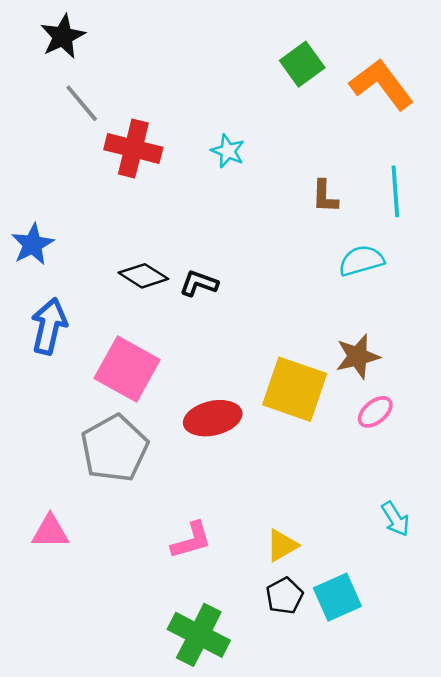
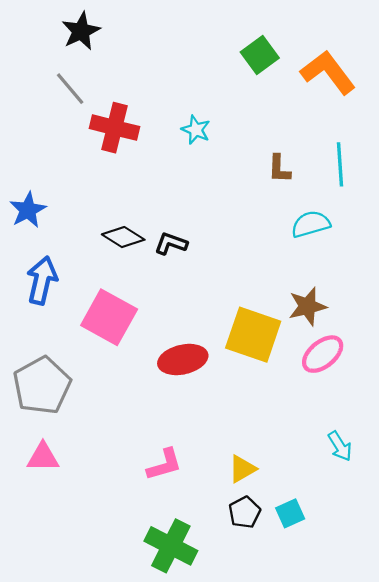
black star: (63, 36) -> (81, 31), moved
pink ellipse: (375, 412) -> (323, 354), size x1.4
gray pentagon: (114, 448) -> (42, 386), moved
cyan square: (337, 597) -> (290, 513), size x0.7

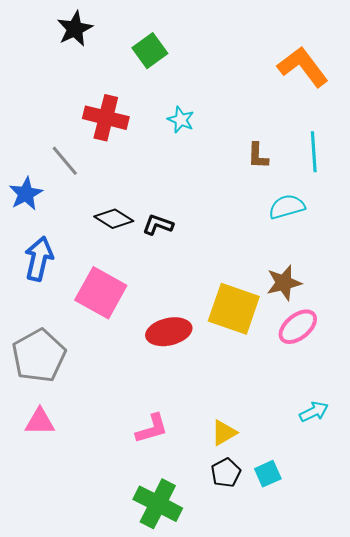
green square: (260, 55) -> (150, 51), moved
gray line: (70, 89) -> (65, 161), moved
cyan arrow: (340, 446) -> (314, 412), turned -84

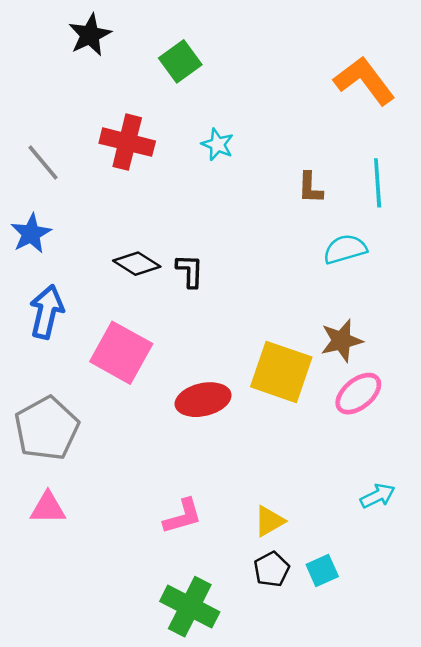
gray line: (65, 161) -> (43, 162), moved
black L-shape: (158, 225) -> (190, 271), turned 72

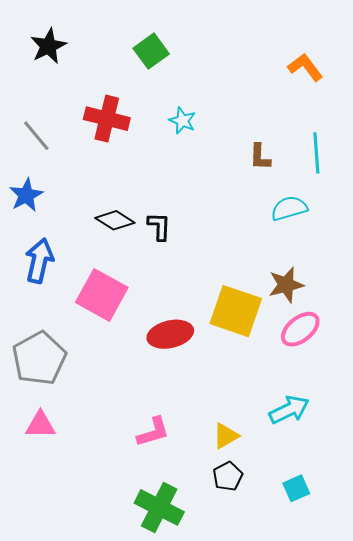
black star: (90, 35) -> (48, 46), moved
orange L-shape: (364, 81) -> (305, 67), size x0.7
cyan arrow: (378, 496) -> (289, 410), moved, size x1.4
cyan square: (322, 571) -> (296, 488), moved

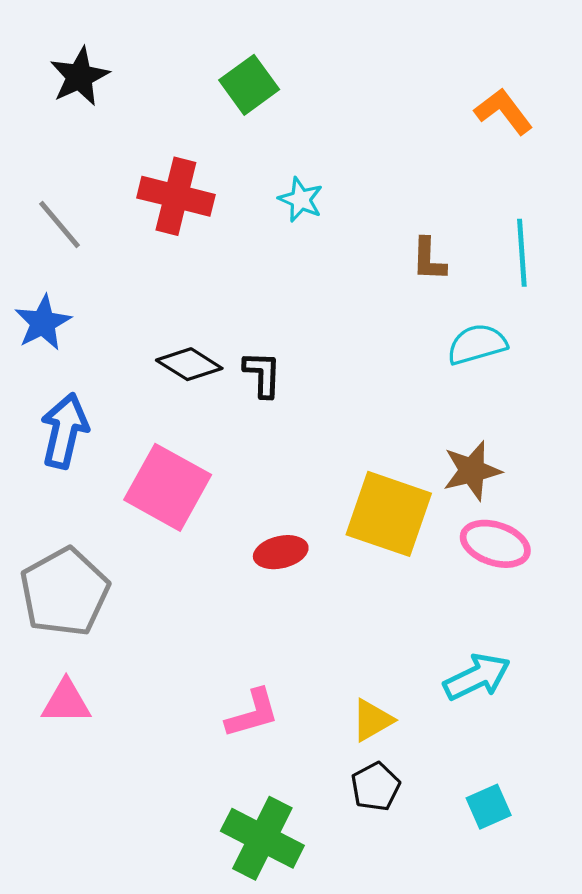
pink ellipse: (300, 329) -> (495, 544), turned 57
red ellipse: (170, 334) -> (281, 552), size x0.7

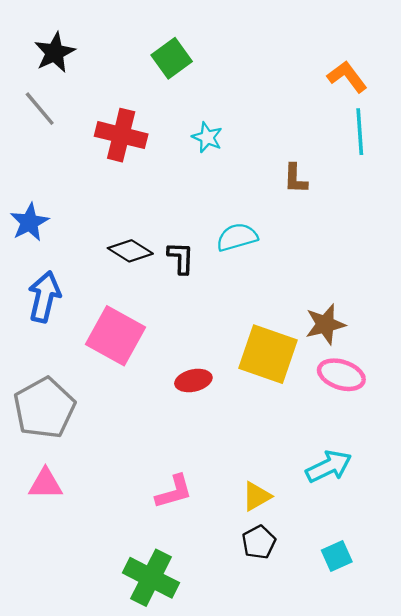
gray line: (59, 224) -> (40, 109), moved
cyan line: (522, 253) -> (360, 132), moved
cyan semicircle: (477, 344) -> (237, 237), moved
green cross: (262, 838) -> (151, 578), moved

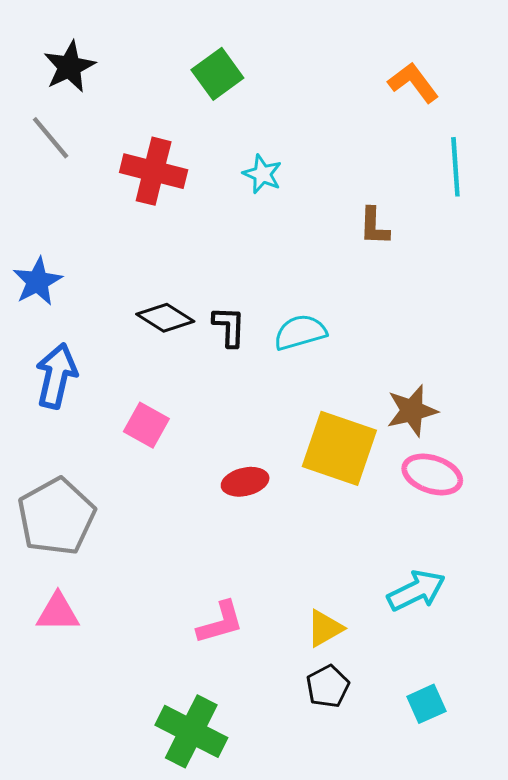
orange L-shape: (347, 77) -> (413, 83), moved
cyan semicircle: (237, 237) -> (300, 332), moved
pink square: (115, 336) -> (146, 425), size x0.6

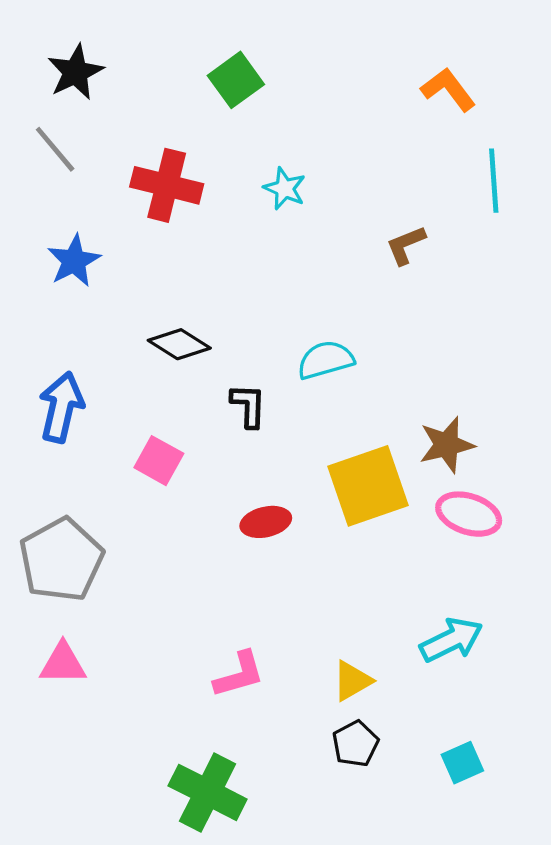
brown L-shape: (374, 226) -> (406, 245), turned 66
blue star: (37, 281) -> (74, 261), moved
black L-shape: (229, 326) -> (248, 406), moved
yellow square: (339, 448) -> (368, 486), turned -38

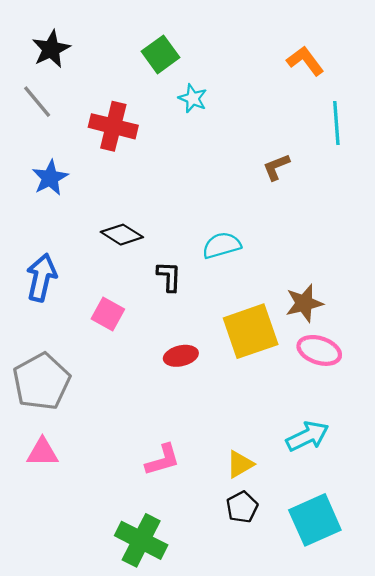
cyan star: (285, 188) -> (193, 98), moved
cyan square: (462, 763) -> (315, 520), size x1.8

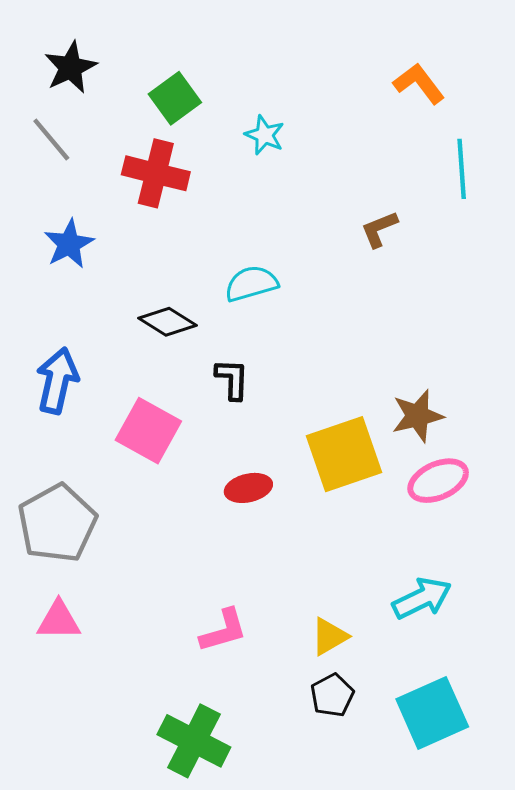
green square: (160, 54) -> (175, 98), moved
cyan semicircle: (222, 245) -> (251, 284), moved
pink square: (108, 314) -> (148, 431), size x1.4
pink ellipse: (319, 350) -> (438, 481), turned -42

